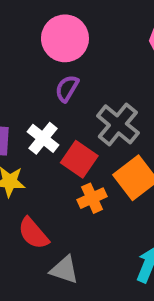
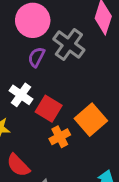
gray cross: (118, 124) -> (69, 44), moved

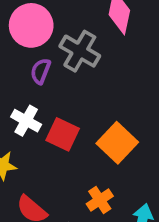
orange cross: (60, 137) -> (100, 200), moved

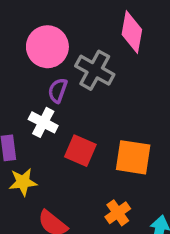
white cross: (26, 121) -> (43, 122), moved
orange square: (117, 143) -> (133, 157), turned -33

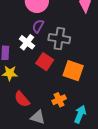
gray cross: (95, 70) -> (59, 39), moved, turned -30

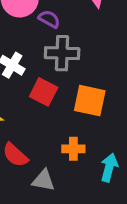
purple semicircle: (38, 26) -> (49, 19), moved, turned 96
orange cross: (59, 100) -> (73, 149), turned 32

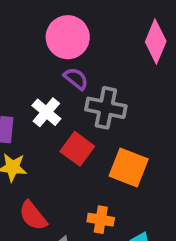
purple semicircle: (49, 19) -> (76, 79), moved

